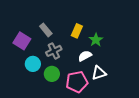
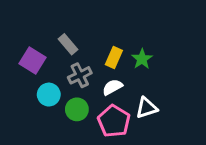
yellow rectangle: (77, 31) -> (114, 58), moved
white semicircle: (85, 56) -> (112, 87), moved
pink pentagon: (77, 82) -> (114, 121), turned -30

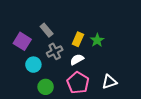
white triangle: (146, 108) -> (109, 82), moved
green circle: (77, 109) -> (46, 87), moved

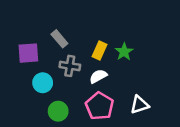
purple square: (22, 41) -> (28, 53), turned -36
gray cross: (55, 51) -> (70, 66), turned 35

